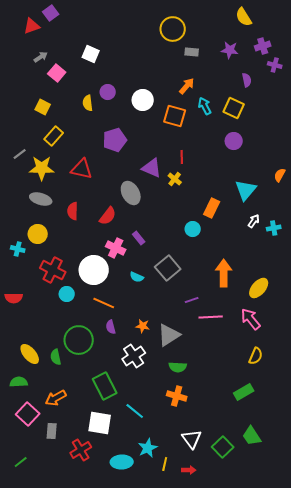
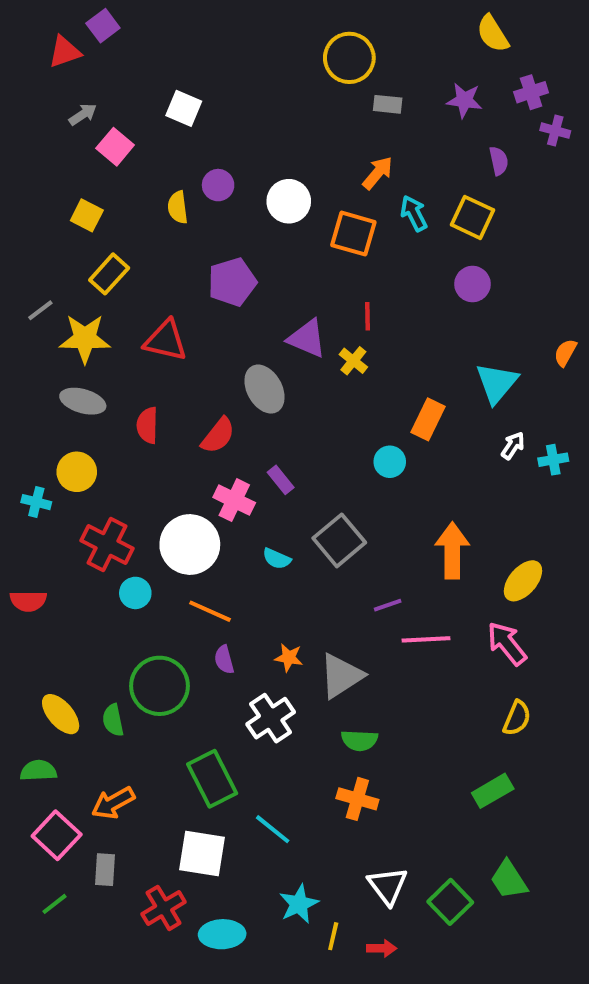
green line: (21, 462) -> (55, 904), moved
cyan ellipse: (122, 462) -> (222, 934), moved

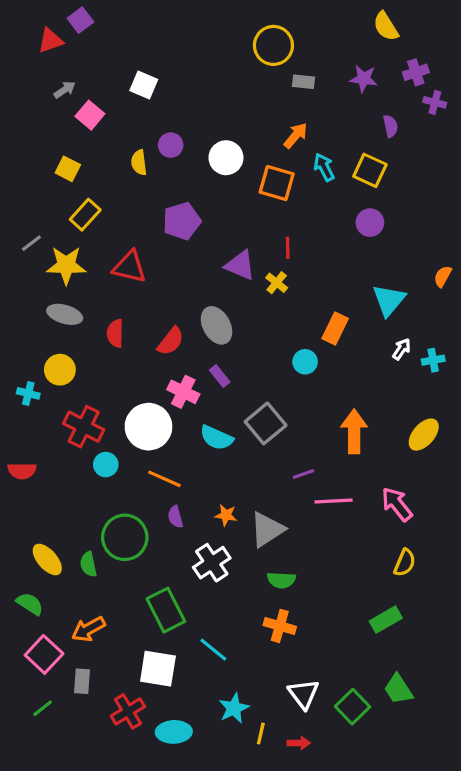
gray ellipse: (265, 389) -> (217, 325), moved
cyan semicircle: (277, 559) -> (217, 438), size x1.5
yellow ellipse: (523, 581) -> (424, 435), moved
green semicircle: (38, 771) -> (30, 604), turned 36

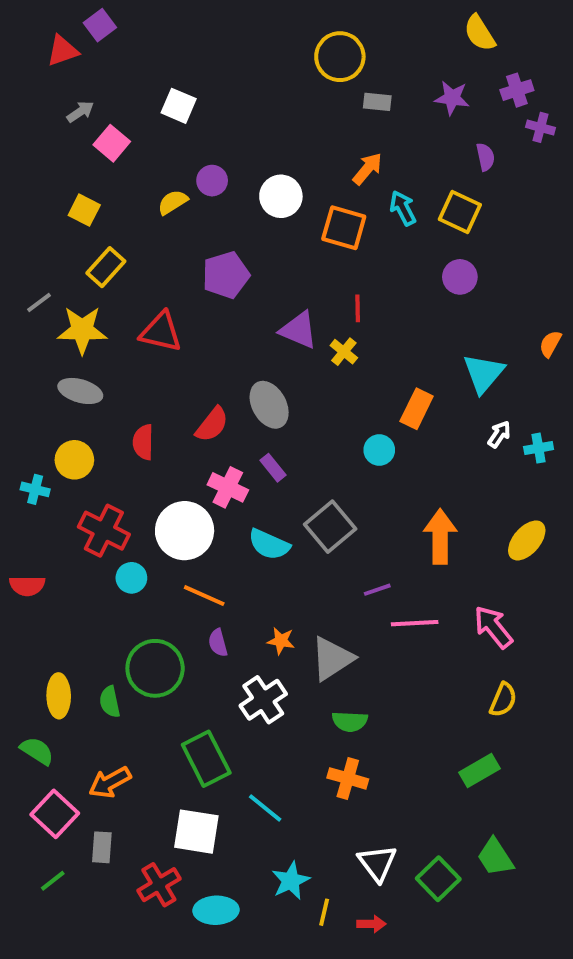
yellow semicircle: (139, 162) -> (173, 202), turned 65
red semicircle: (115, 333) -> (143, 442), moved
yellow ellipse: (47, 559) -> (59, 696), turned 40

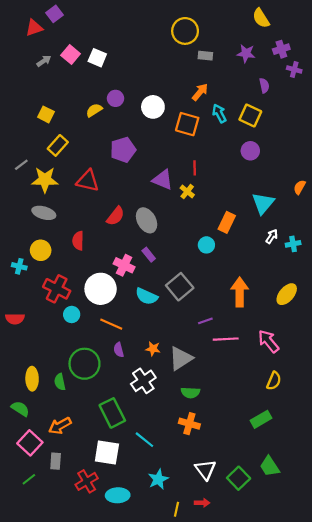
pink square: (112, 143) -> (71, 55), moved
red semicircle: (212, 424) -> (116, 216), moved
yellow line: (324, 912) -> (176, 509), moved

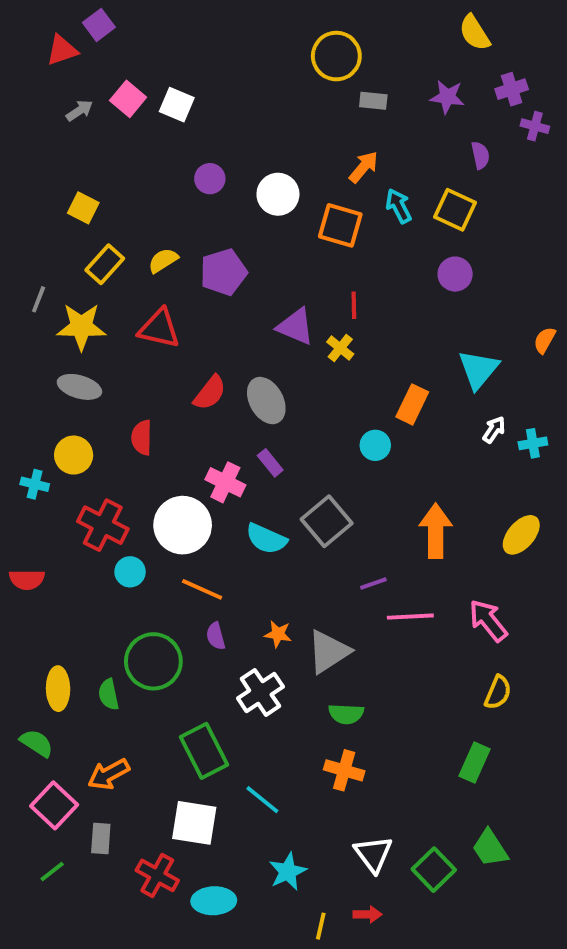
yellow semicircle: (94, 110) -> (163, 260), moved
gray line: (21, 165) -> (39, 299), turned -32
green rectangle: (261, 419) -> (475, 763), turned -36
red cross: (87, 481) -> (157, 875), turned -30

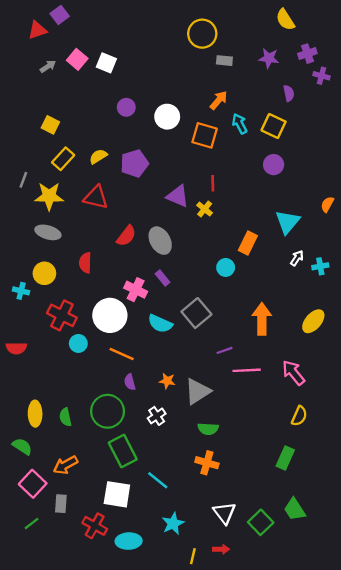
green circle: (153, 661) -> (108, 411), moved
white cross: (260, 692) -> (157, 416), size x0.7

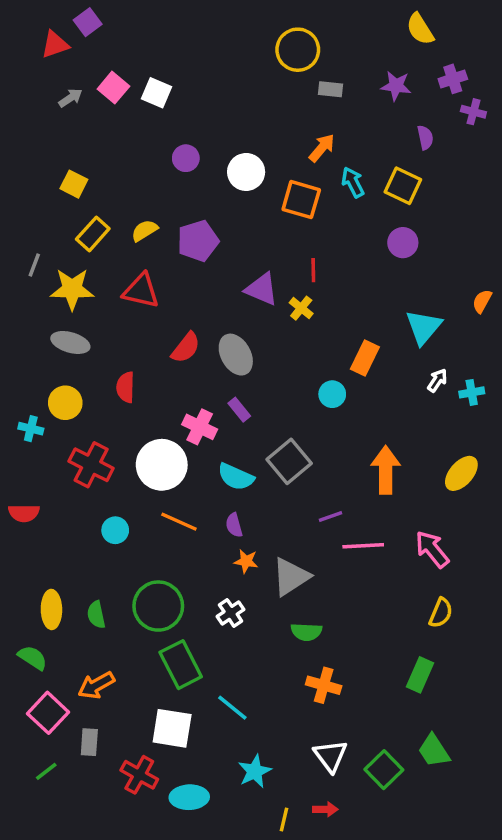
cyan circle: (78, 343) -> (115, 530), moved
purple semicircle: (130, 382) -> (234, 525), moved
orange cross: (207, 463) -> (324, 685), moved

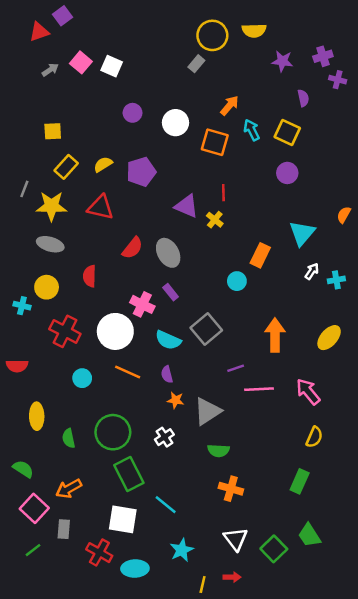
yellow semicircle: (420, 29) -> (254, 31), moved, turned -60
gray rectangle: (330, 89) -> (196, 64), moved, turned -56
yellow square: (74, 184) -> (53, 131), turned -30
yellow ellipse: (51, 609) -> (37, 416), moved

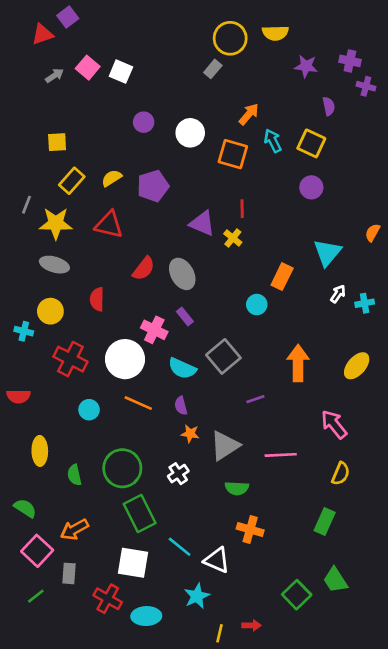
purple cross: (323, 56) -> (350, 61), turned 30
pink line: (259, 389) -> (281, 455), moved
white triangle: (236, 539) -> (217, 560), moved, turned -30

